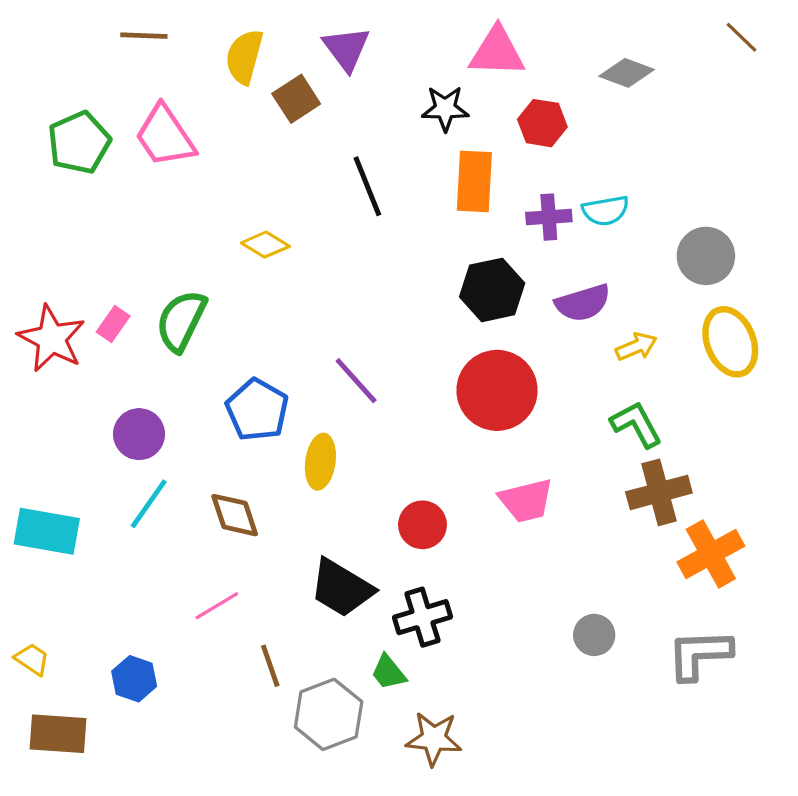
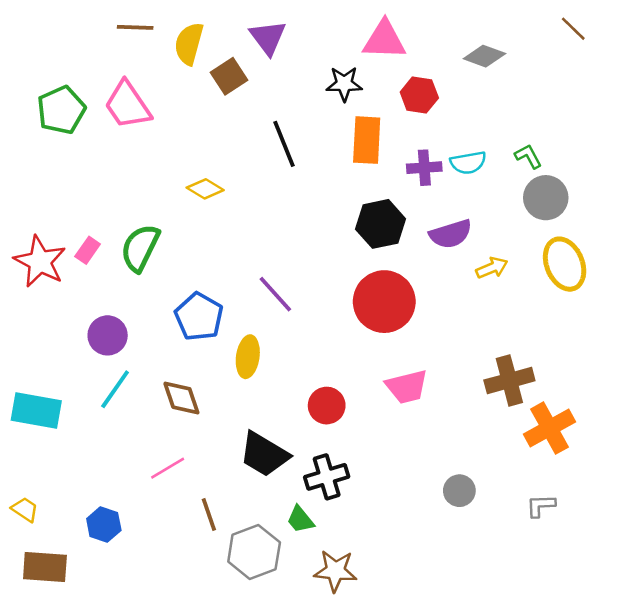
brown line: (144, 36) -> (135, 27), moved
green L-shape: (636, 424) -> (528, 156), moved, size x0.7
gray L-shape: (699, 654) -> (541, 506), size x0.6

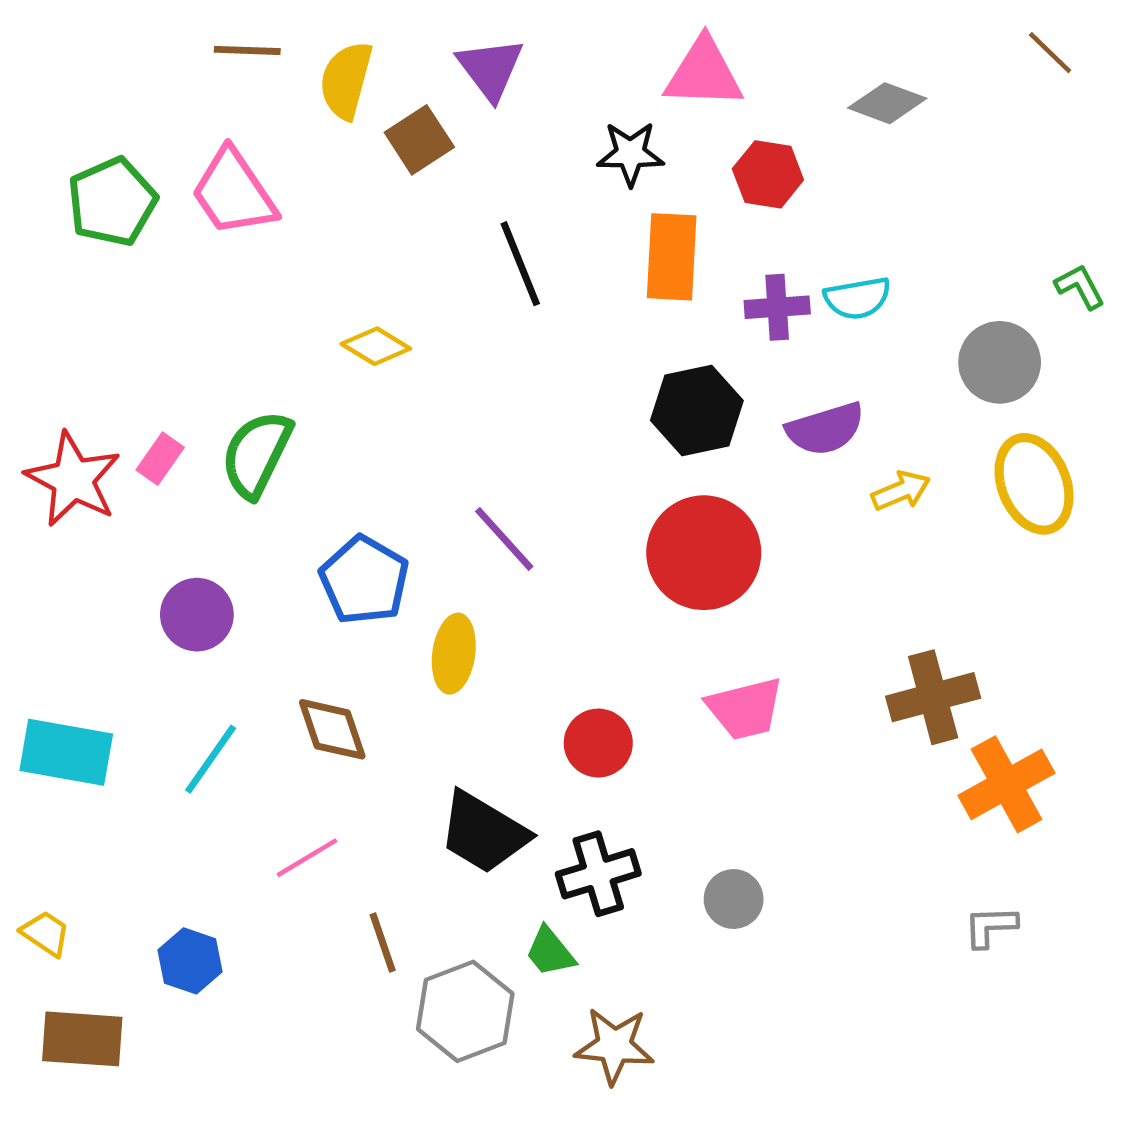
green L-shape: (528, 156) -> (1080, 287), moved
cyan line: (115, 389) -> (211, 759), moved
gray circle: (459, 491) -> (734, 899), moved

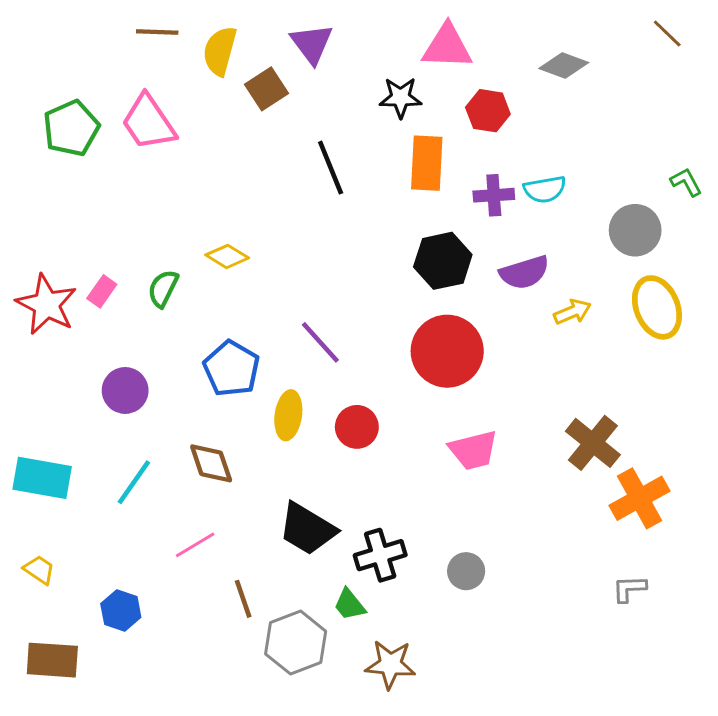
yellow diamond: (376, 346) -> (227, 256), moved
green semicircle: (257, 454) -> (163, 288), size x0.7
brown cross: (933, 697) -> (593, 443), turned -36
red circle: (598, 743) -> (357, 427), moved
yellow trapezoid: (46, 933) -> (39, 570), moved

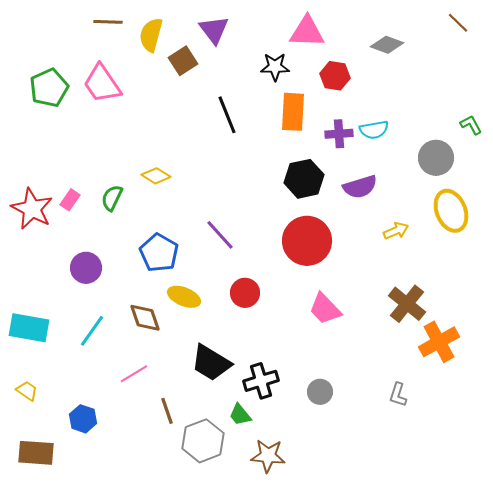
yellow arrow: (572, 312) -> (396, 231), moved
yellow ellipse: (288, 415) -> (184, 297), moved, turned -76
pink trapezoid: (473, 450) -> (325, 309), turned 60
gray L-shape: (629, 589) -> (398, 395), moved, turned -70

